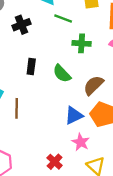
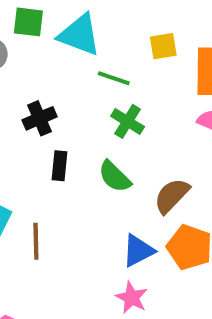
black cross: (21, 25) -> (40, 118), moved
green cross: (82, 43) -> (128, 121), moved, turned 30
pink star: (81, 142) -> (132, 298), moved

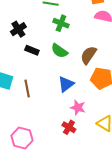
black rectangle: (59, 166) -> (32, 50), turned -64
blue triangle: (138, 251) -> (66, 84), moved

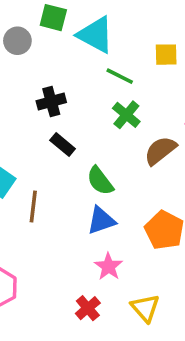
green semicircle: (59, 51) -> (100, 181), moved
brown semicircle: (89, 55) -> (160, 151), moved
red cross: (69, 127) -> (88, 308), moved

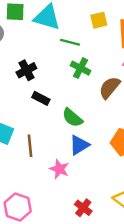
pink star: (109, 266) -> (59, 169), moved

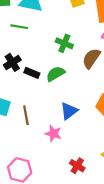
green line: (70, 42) -> (19, 27), moved
black cross: (26, 70) -> (12, 62), moved
green semicircle: (72, 118) -> (56, 74), moved, turned 114

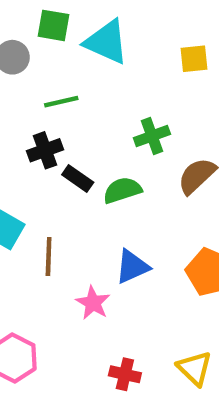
green line: (19, 27) -> (61, 102), moved, turned -35
green cross: (64, 43) -> (152, 136), turned 35
red cross: (77, 166) -> (125, 374), turned -32

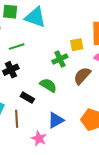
yellow square: (194, 59) -> (77, 45), moved
black rectangle: (78, 179) -> (27, 98), moved
green semicircle: (122, 190) -> (48, 85), turned 54

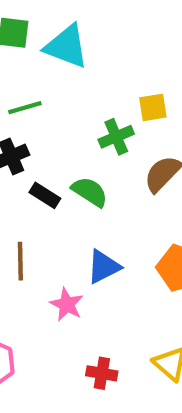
black rectangle: (27, 98) -> (45, 195), moved

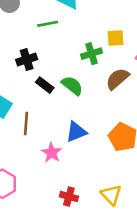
green line: (25, 108) -> (48, 24), moved

